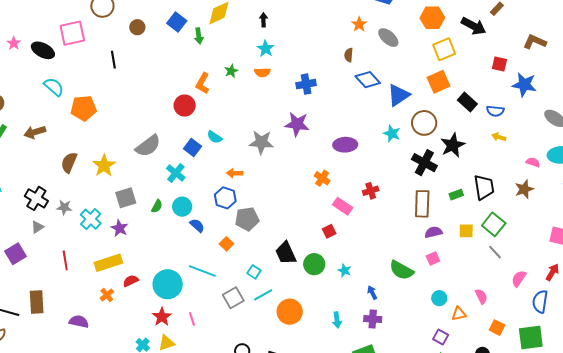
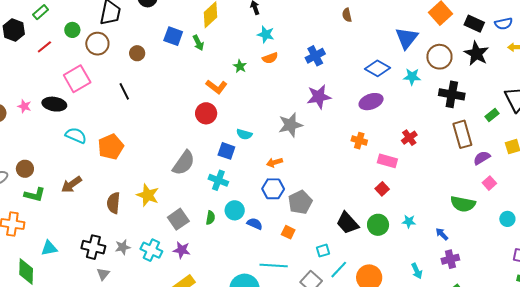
blue diamond: (368, 80) -> (378, 68), moved
orange L-shape: (203, 83) -> (216, 87), turned -65
black star: (453, 145) -> (476, 54), moved
cyan square: (254, 272) -> (323, 251), turned -32

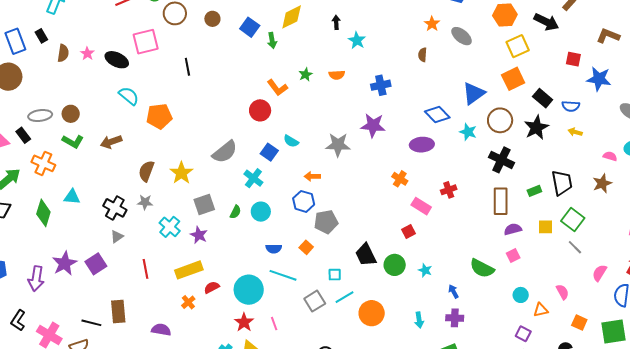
cyan star: (266, 34) -> (357, 40), moved
brown circle: (137, 53) -> (212, 19), moved
blue semicircle: (255, 224) -> (274, 249), moved, turned 140
gray star: (123, 247) -> (145, 202), moved

